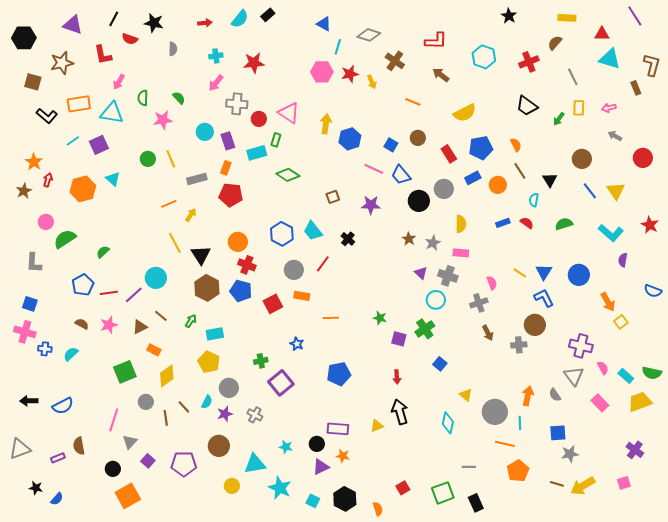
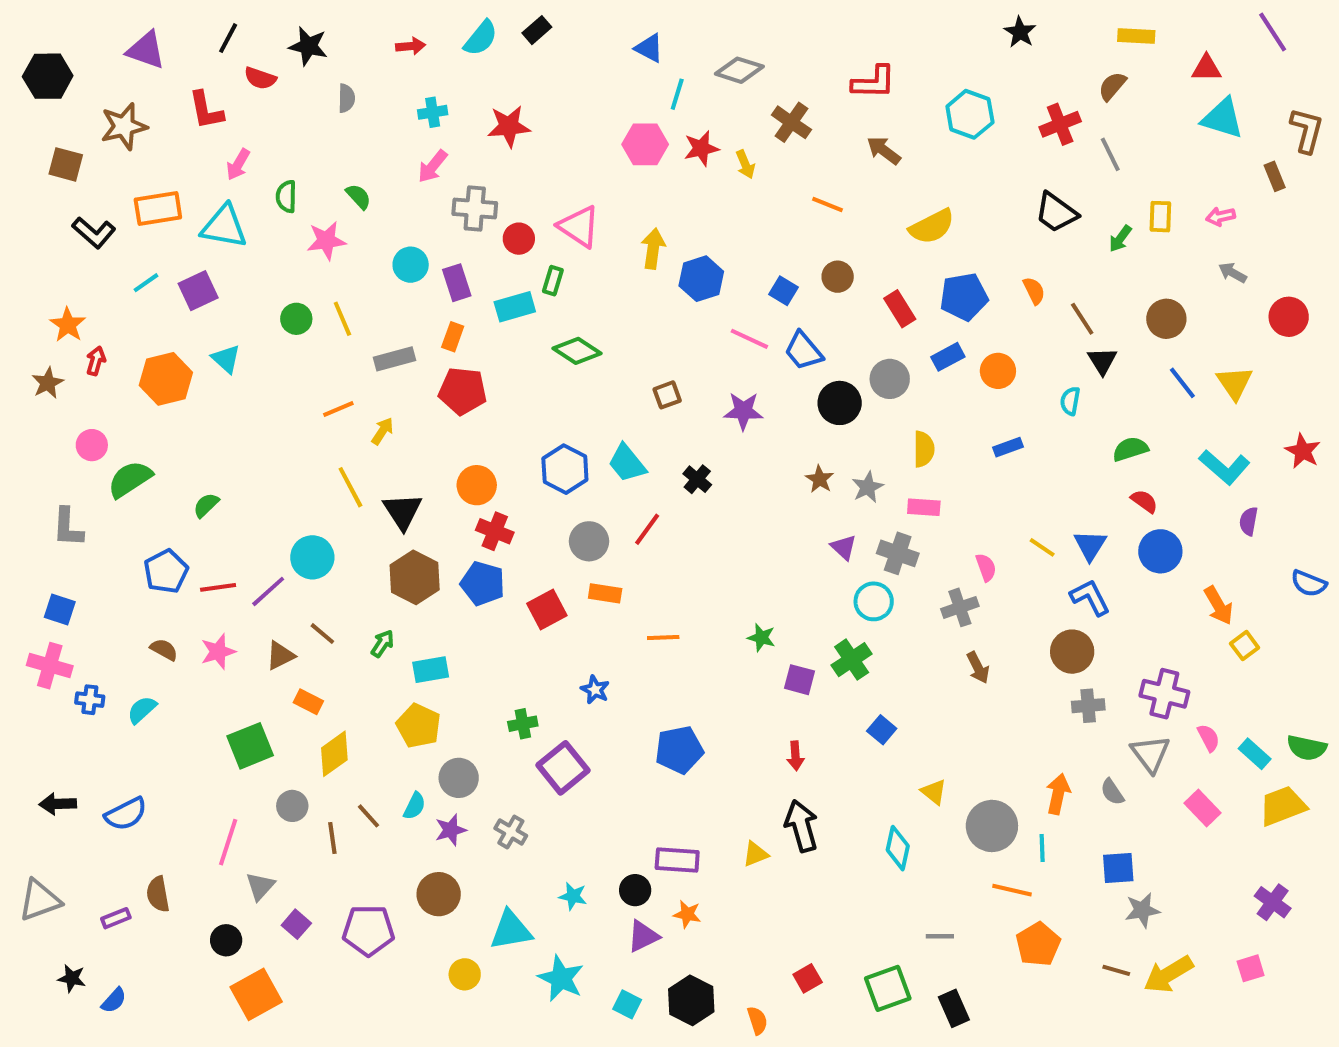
gray line: (573, 77) -> (1110, 154), moved
brown line: (520, 171) -> (1082, 319), moved
red semicircle: (527, 223) -> (1144, 501), moved
gray cross: (519, 345) -> (1088, 706), moved

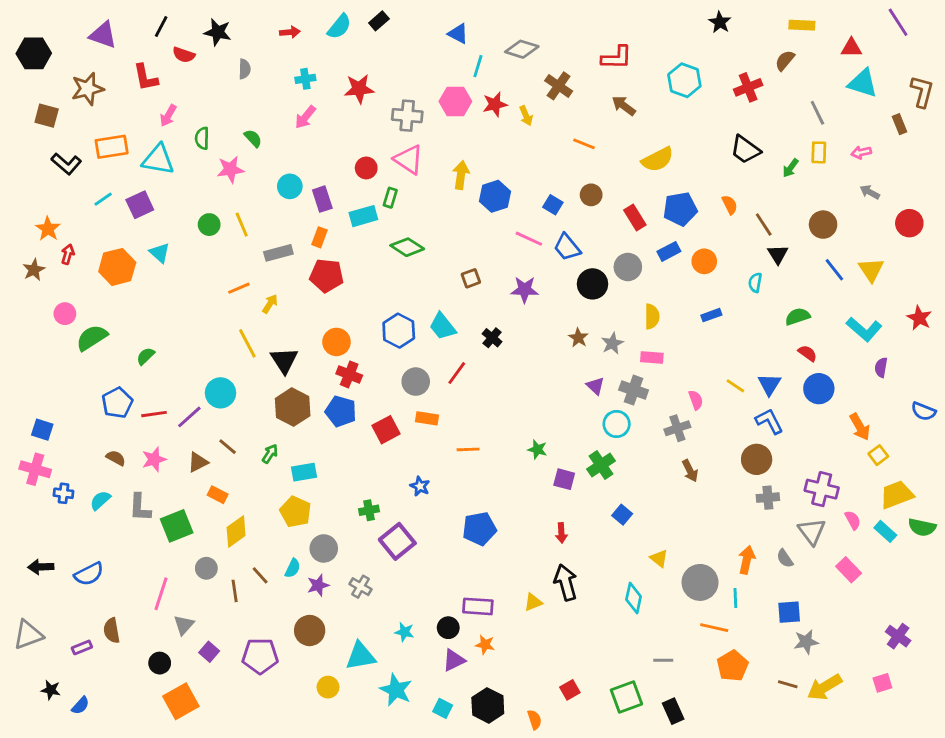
gray line: (1110, 154) -> (817, 113), moved
gray cross: (475, 209) -> (407, 116), moved
gray L-shape: (68, 527) -> (140, 507), moved
yellow trapezoid: (1283, 806) -> (897, 495), moved

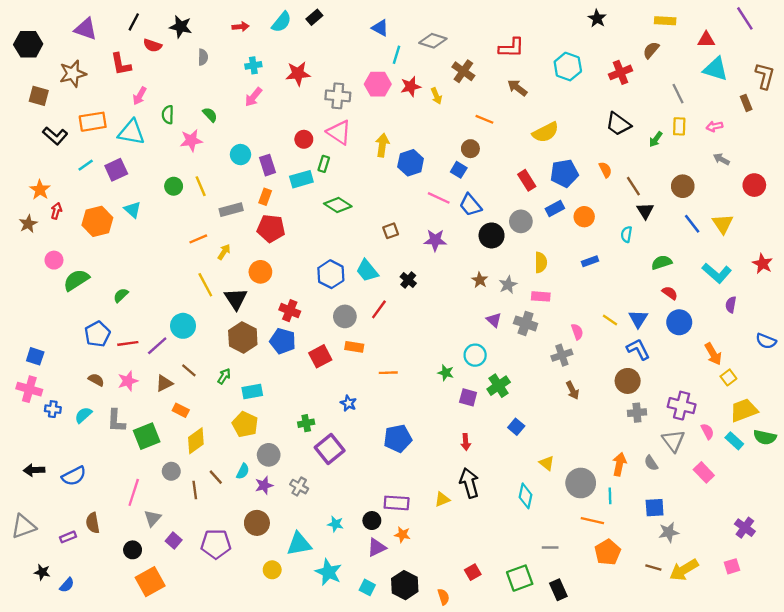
brown circle: (591, 195) -> (470, 149), moved
orange circle: (336, 342) -> (260, 272), moved
cyan circle: (617, 424) -> (475, 355), moved

